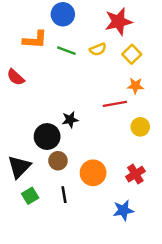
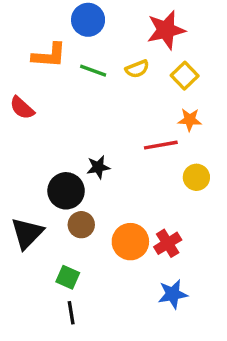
red cross: (135, 174) -> (168, 243), moved
black line: (64, 195) -> (71, 313), moved
green square: (30, 196) -> (68, 277), moved, turned -35

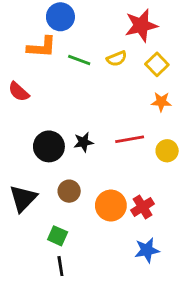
blue circle: (88, 20) -> (60, 17), moved
red line: (161, 145) -> (130, 139), moved
black circle: (66, 191) -> (49, 146), moved

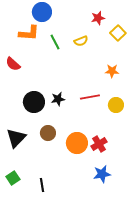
red star: (141, 25) -> (98, 18), size x0.6
green line: (79, 60) -> (55, 42), turned 42
yellow square: (157, 64) -> (118, 33), moved
green square: (58, 236) -> (13, 178), moved, turned 32

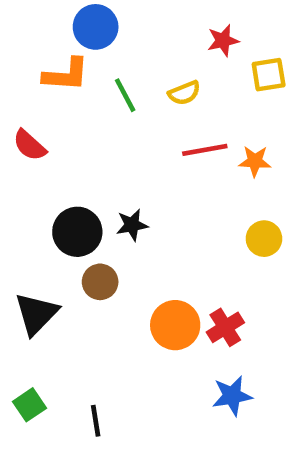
yellow square: (118, 33) -> (269, 75), turned 35
red line: (90, 97) -> (205, 150), moved
brown circle: (48, 133) -> (100, 282), moved

